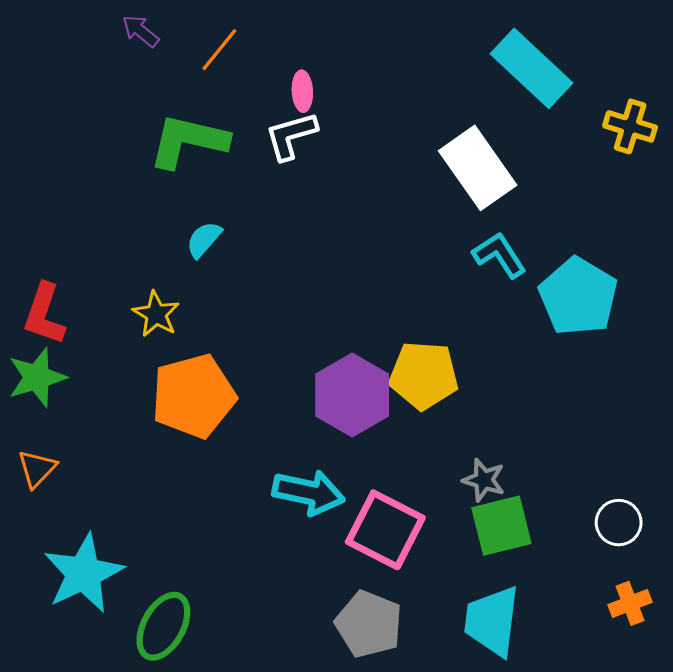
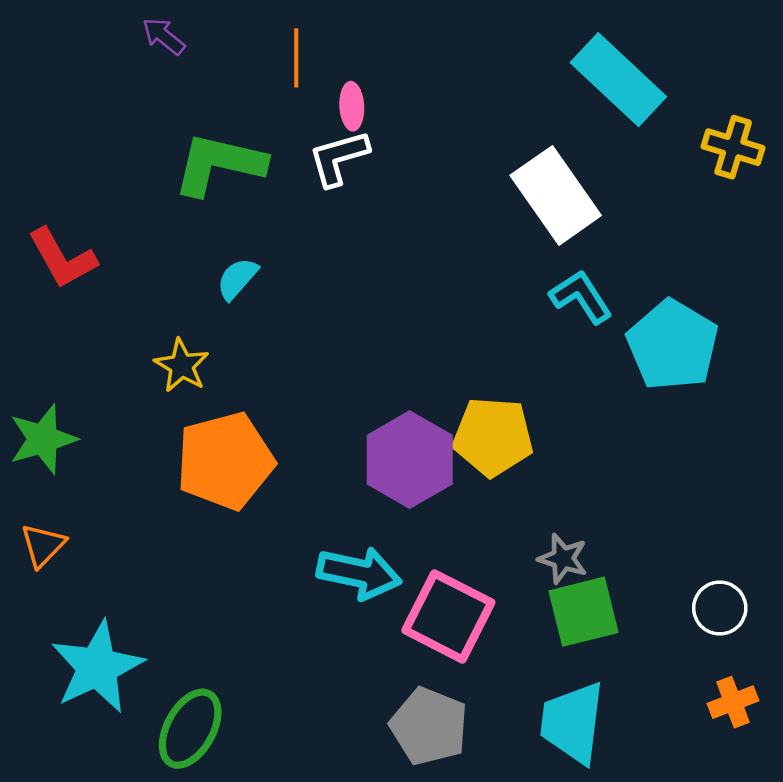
orange line: (219, 50) -> (296, 58), moved, turned -39
red L-shape: (44, 314) -> (62, 258), moved, turned -48

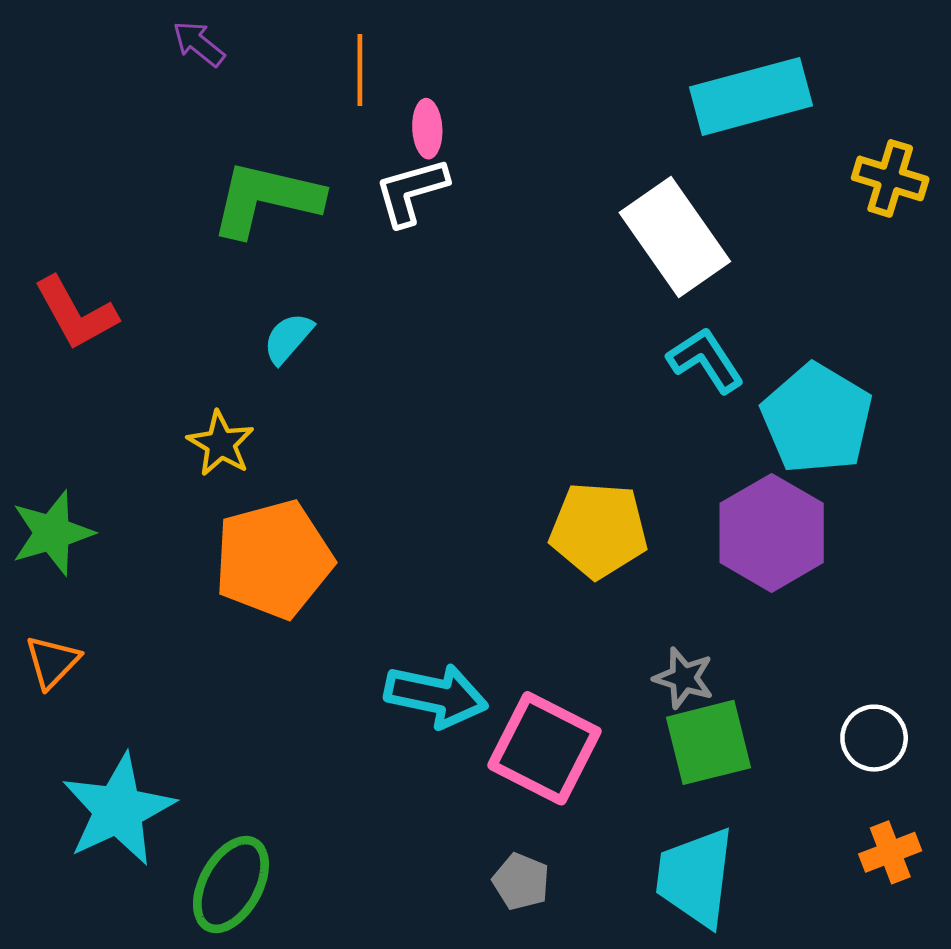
cyan rectangle: (618, 80) -> (751, 96), turned -58
purple hexagon: (410, 460) -> (772, 533), moved
gray pentagon: (429, 726) -> (521, 882), size x0.6

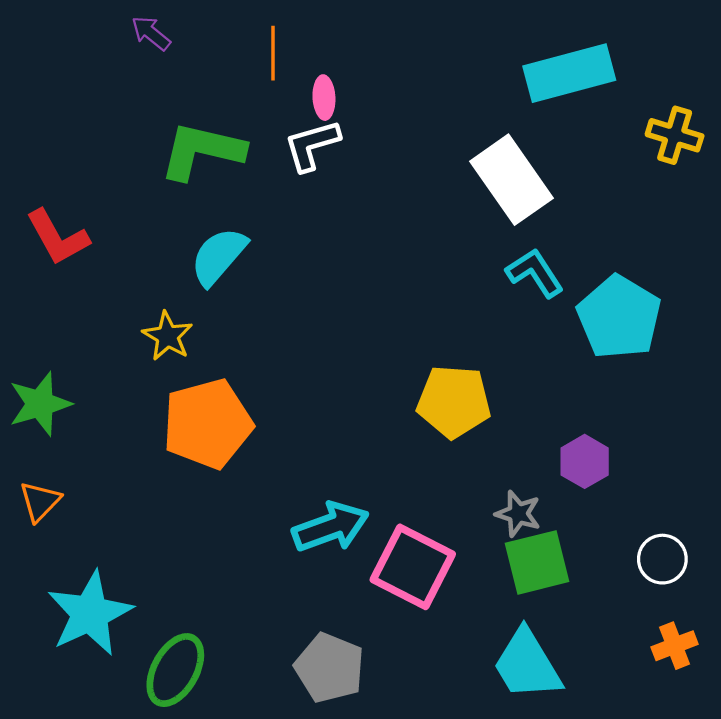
cyan semicircle: (288, 338) -> (219, 256), size x1.5
purple hexagon: (772, 533) -> (585, 461), moved, size x0.6
cyan arrow: (436, 696) -> (331, 527), turned -32
cyan trapezoid: (695, 877) -> (527, 665), turned -38
gray pentagon: (521, 882) -> (330, 668), moved, size x1.6

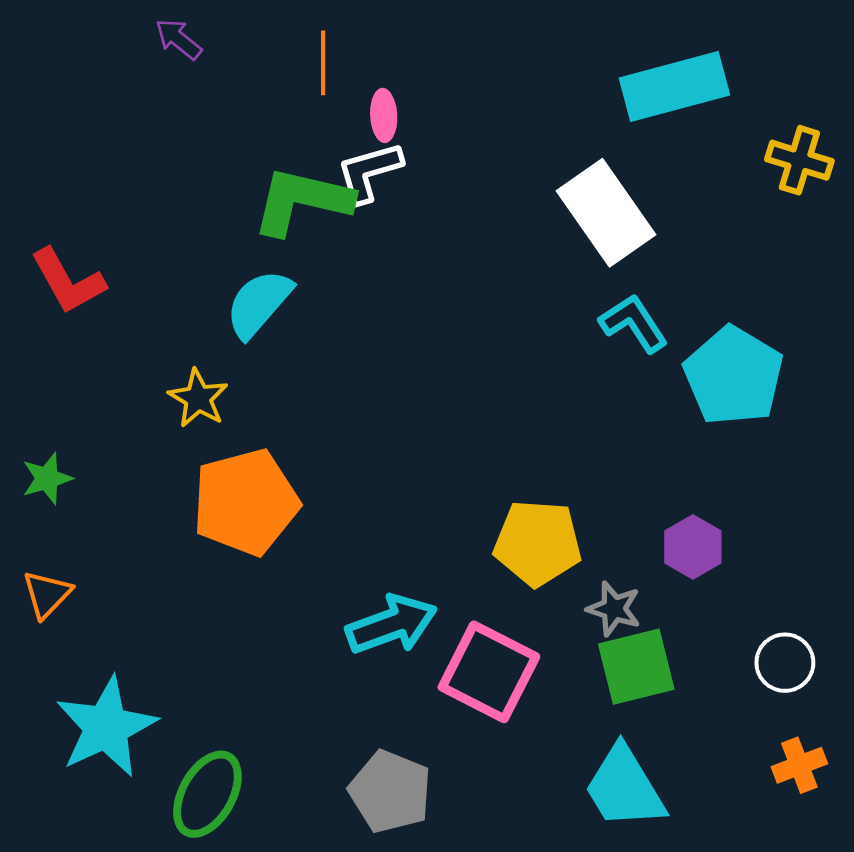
green L-shape: (202, 151) -> (302, 201), moved
yellow pentagon: (454, 402) -> (538, 543), moved
green star: (40, 404) -> (47, 478), size x0.7

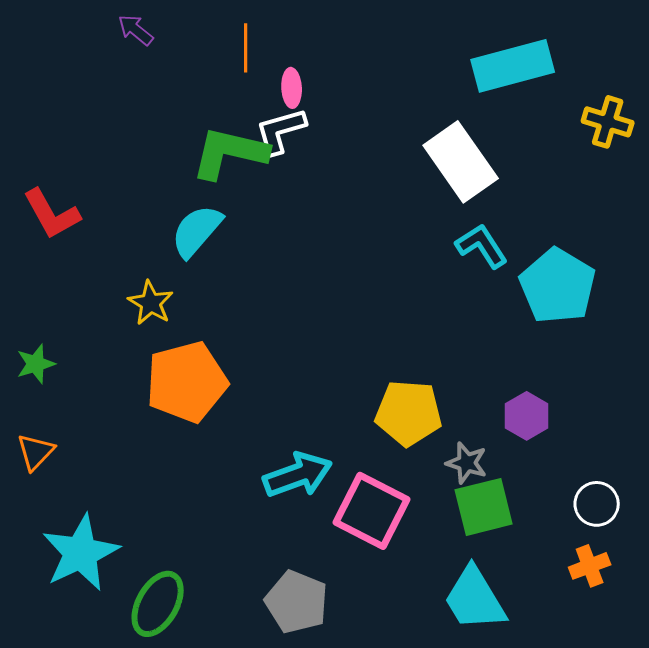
orange cross: (799, 765) -> (590, 566), moved

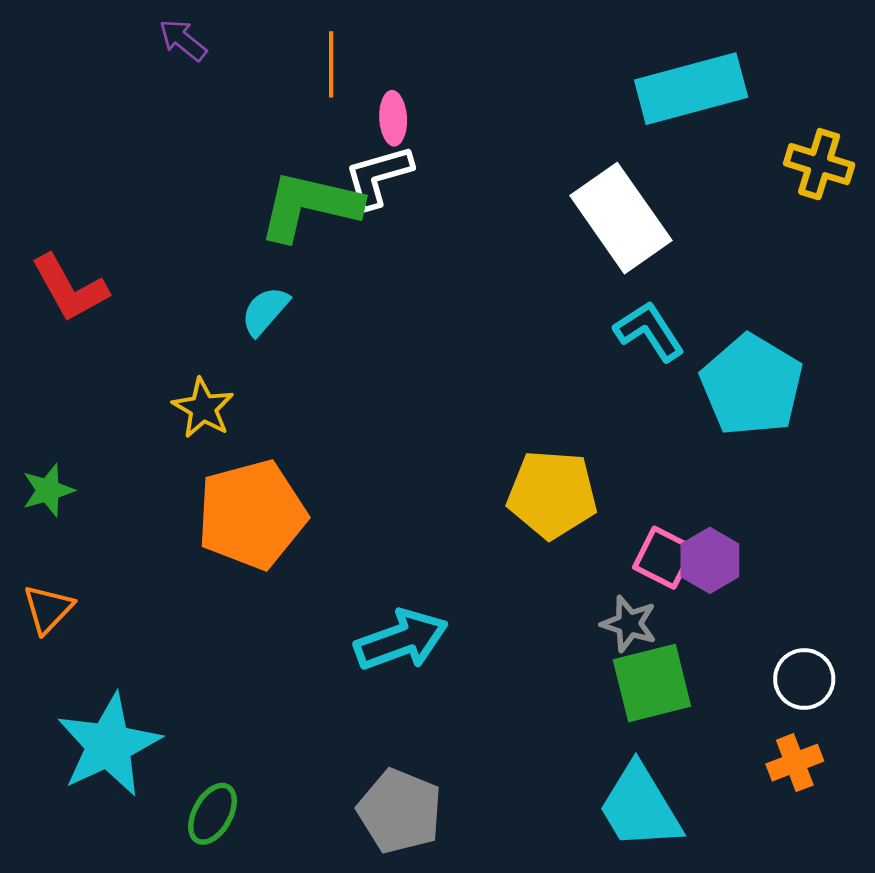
cyan semicircle: (197, 231) -> (265, 311), size x0.7
yellow pentagon: (409, 413) -> (552, 494), moved
pink square: (372, 511) -> (664, 558), moved, size x0.6
green ellipse: (158, 604) -> (213, 814), size x0.7

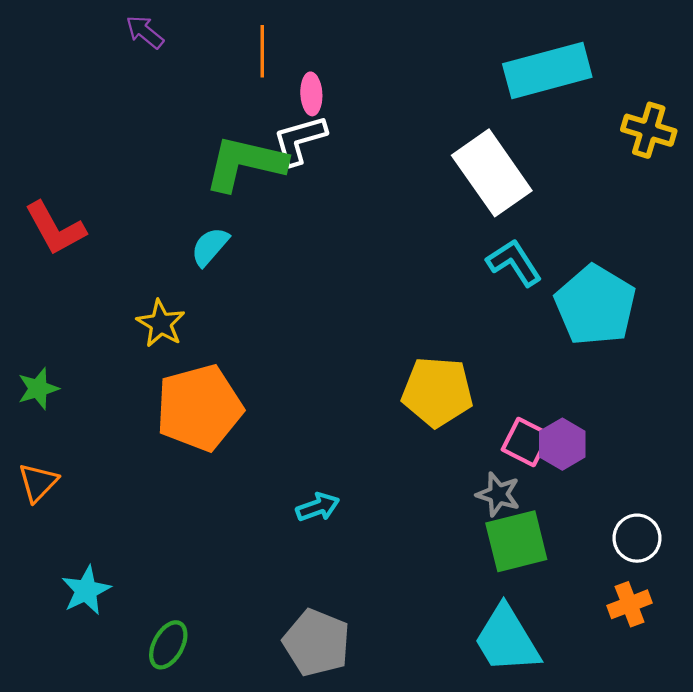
cyan arrow: (401, 640) -> (318, 507), size x0.6
cyan star: (109, 745) -> (86, 590), size x0.6

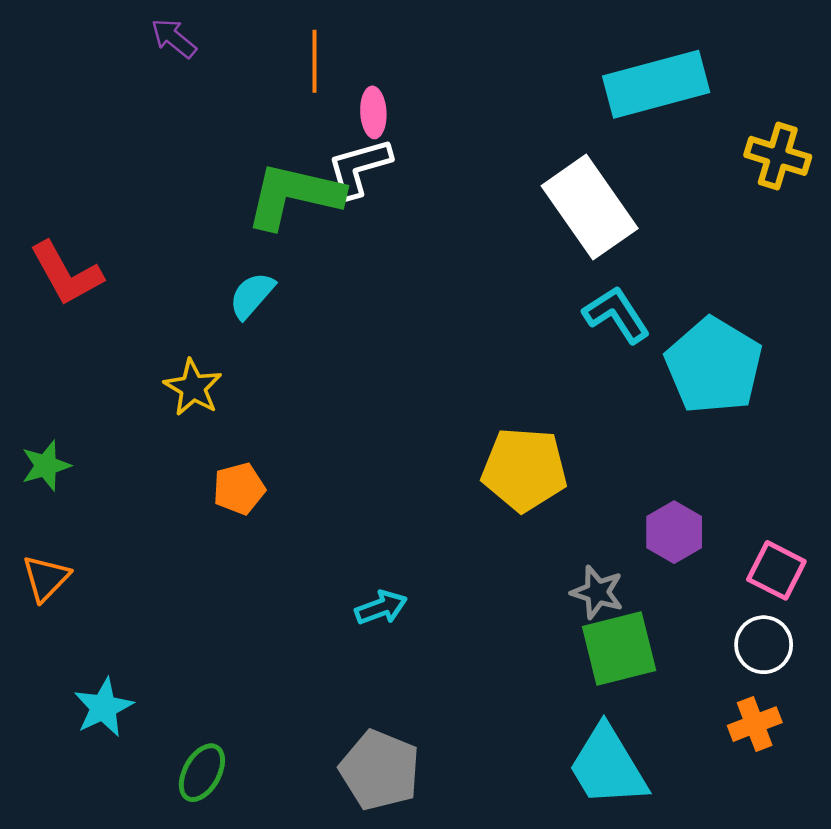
orange pentagon: (199, 408) -> (239, 489), size x0.5
pink square: (526, 442) -> (776, 570), moved

